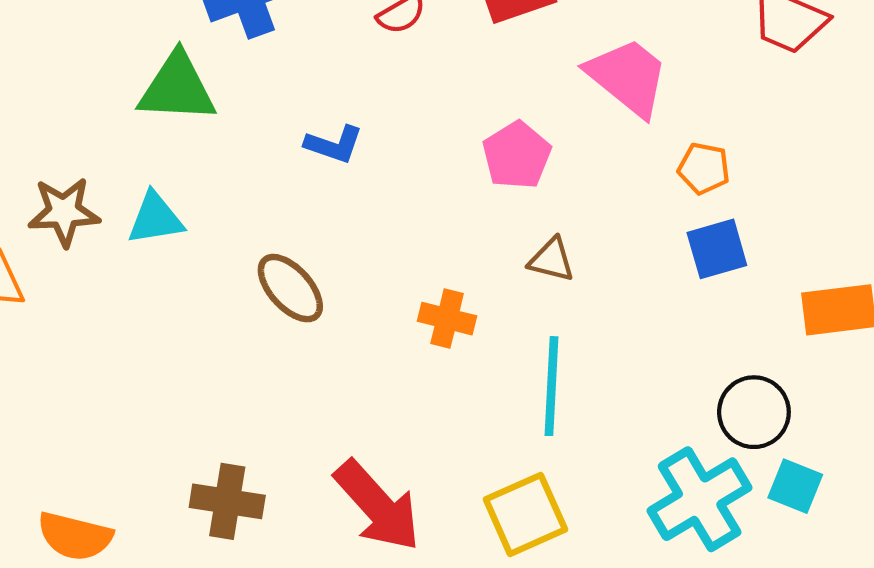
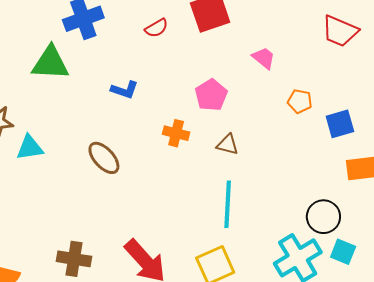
pink trapezoid: (628, 77) -> (264, 58), size x0.6
cyan triangle: (155, 218) -> (30, 148), moved
blue square: (717, 249) -> (340, 124), moved
orange cross: (447, 319) -> (176, 133), moved

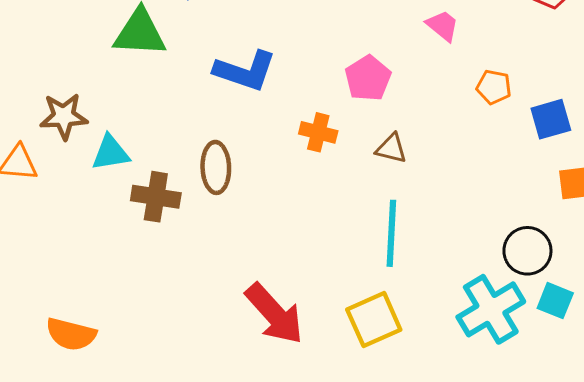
blue L-shape: (125, 90) -> (245, 71), size x1.6
brown ellipse: (104, 158) -> (216, 167), turned 40
brown cross: (74, 259) -> (156, 197), moved

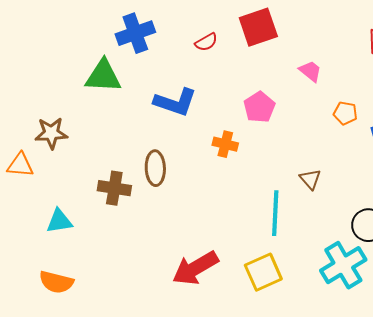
brown triangle: (391, 148) -> (310, 179), moved, turned 35
cyan triangle: (111, 153) -> (59, 221), moved
red arrow: (274, 314) -> (195, 268), turned 102

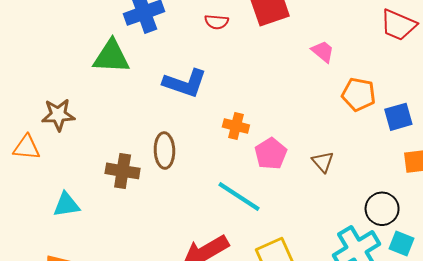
red semicircle: (206, 42) -> (217, 22), turned 35
pink pentagon: (259, 107) -> (271, 154), moved
orange pentagon: (345, 113) -> (359, 94), size x1.4
cyan line: (275, 213) -> (239, 196), moved, turned -60

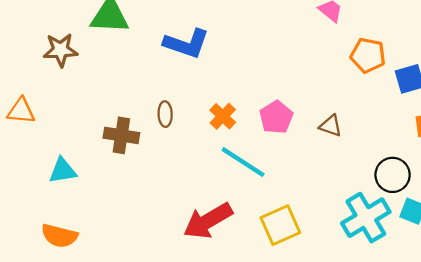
brown star: (58, 115) -> (61, 50), moved
orange cross: (236, 126) -> (223, 116), moved, turned 30
brown ellipse: (164, 151) -> (165, 114), size x0.7
brown triangle: (323, 162) -> (331, 126), turned -30

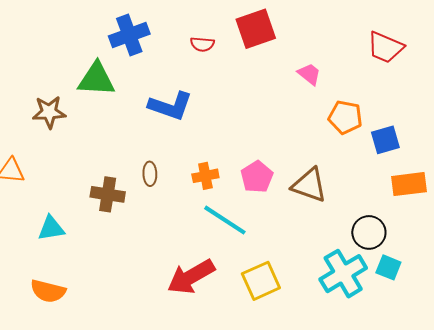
orange cross: (223, 116) -> (205, 176), turned 35
brown triangle: (331, 126) -> (309, 185), size x1.6

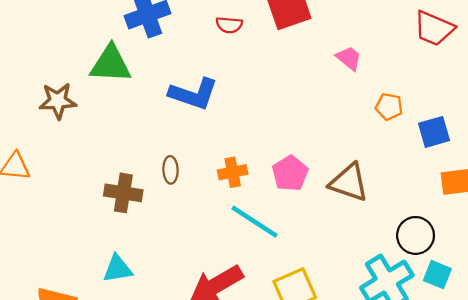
orange pentagon: (345, 117) -> (389, 107), size x0.7
cyan triangle: (51, 228) -> (118, 269), moved

